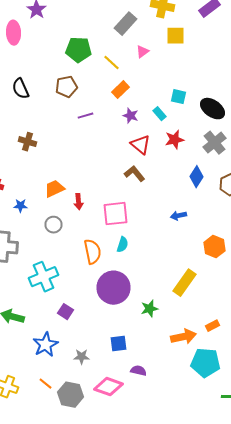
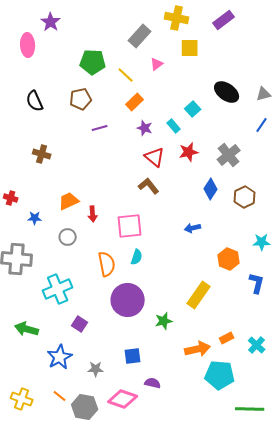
cyan square: (178, 97) -> (193, 109), turned 35
black ellipse: (212, 109) -> (227, 92), moved

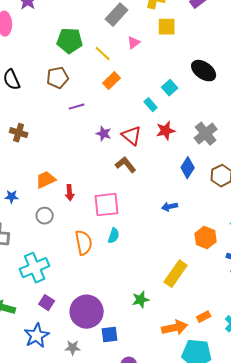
purple star: (145, 128) -> (104, 134), moved
purple circle: (128, 300) -> (87, 312), moved
purple square: (80, 324) -> (47, 303), moved

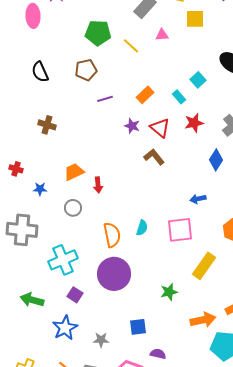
pink triangle: (134, 43) -> (162, 35), turned 32
orange rectangle: (112, 81) -> (145, 95), moved
pink square: (107, 205) -> (180, 230), moved
purple circle: (87, 312) -> (114, 274), moved

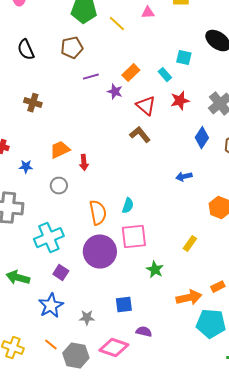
cyan square: (198, 80) -> (184, 58), turned -35
purple star: (132, 126) -> (115, 92), moved
pink square: (180, 230) -> (134, 237), moved
yellow rectangle: (204, 266) -> (190, 244), size x0.6
green star: (169, 292) -> (155, 270), turned -30

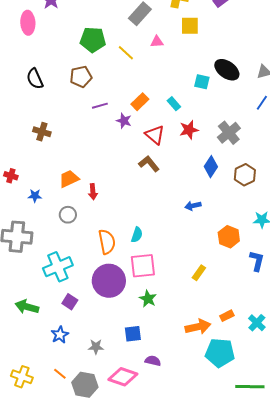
cyan square: (184, 58) -> (202, 82), moved
green star: (155, 270) -> (148, 299), moved
blue star: (51, 306) -> (60, 335), size x0.7

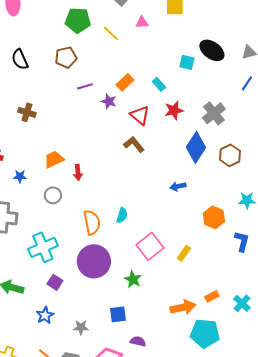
blue diamond: (211, 167) -> (196, 147), size x1.4
pink square: (143, 266) -> (150, 246), moved, turned -32

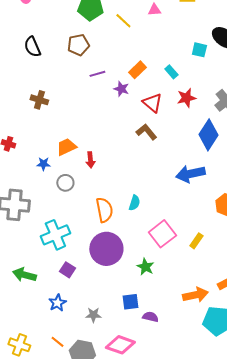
blue star: (20, 176) -> (43, 164), moved
blue arrow: (178, 186) -> (190, 174), size x1.8
purple semicircle: (138, 341) -> (150, 317), moved

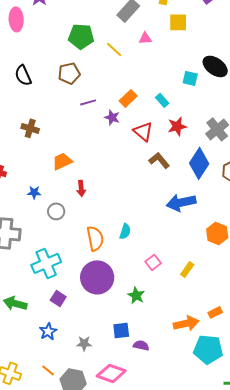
brown L-shape: (146, 132) -> (159, 160), moved
orange trapezoid: (66, 147) -> (62, 161), moved
pink square: (162, 234) -> (153, 262), size x0.6

